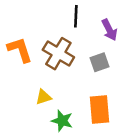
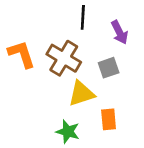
yellow triangle: (43, 97) -> (81, 94), moved, size x1.5
orange rectangle: (100, 110) -> (109, 119), size x0.7

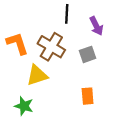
yellow triangle: (81, 94) -> (37, 75), moved
green star: (68, 132) -> (24, 106), moved

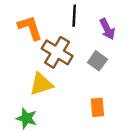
orange L-shape: (17, 43) -> (30, 28), moved
gray square: (88, 54) -> (97, 61), turned -35

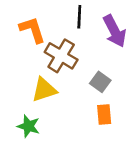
purple arrow: (107, 29) -> (115, 31), size x1.4
gray square: (97, 61) -> (100, 82), moved

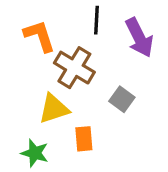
orange rectangle: (104, 114) -> (84, 139), moved

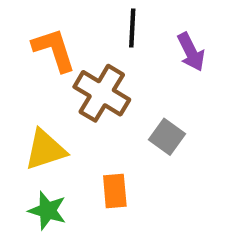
purple arrow: (139, 38) -> (191, 52), size x0.7
yellow triangle: (54, 109) -> (45, 150), moved

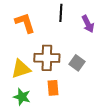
brown cross: (102, 93) -> (47, 58), moved, turned -30

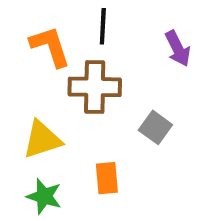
black line: (61, 13) -> (103, 26), moved
brown cross: (47, 58) -> (95, 87), moved

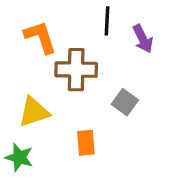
black line: (103, 26) -> (107, 21), moved
green star: (44, 196) -> (19, 157), moved

